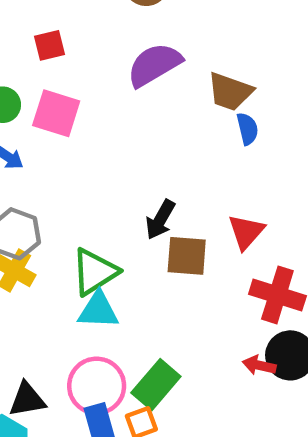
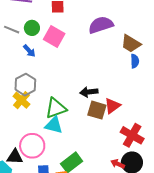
black arrow: (160, 220) -> (89, 92), turned 42
red triangle: (246, 232) -> (112, 106), moved
pink circle: (97, 386) -> (32, 146), moved

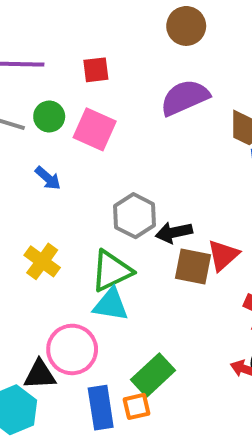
blue arrow: (29, 51) -> (48, 178), moved
gray hexagon: (25, 85) -> (135, 216), moved

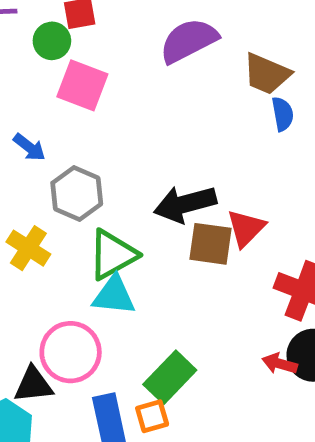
green circle: (49, 117) -> (52, 41), moved
gray hexagon: (135, 216) -> (77, 194), moved
black arrow: (174, 232) -> (185, 204), size x1.4

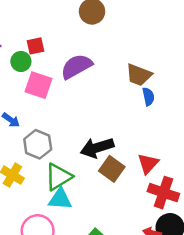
purple semicircle: (189, 41) -> (76, 66), moved
red triangle: (246, 228) -> (148, 164), moved
brown square: (211, 244) -> (112, 169), turned 30

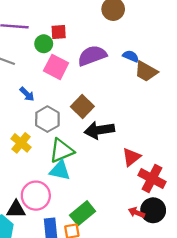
blue semicircle: (148, 97) -> (131, 56), moved, turned -63
red triangle: (148, 164) -> (131, 157), moved
brown square: (112, 169) -> (82, 106), moved

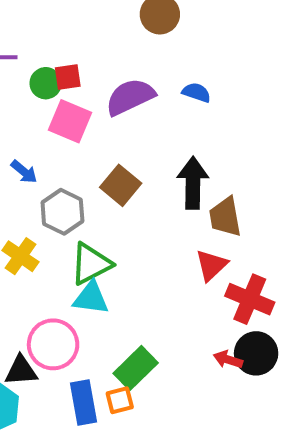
red square: (59, 32) -> (68, 77), moved
brown trapezoid: (146, 71) -> (225, 217), moved, turned 55
black arrow: (99, 130) -> (193, 183), moved, turned 104

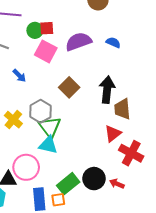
gray hexagon: (62, 212) -> (41, 111), moved
green triangle: (91, 264) -> (50, 127), turned -45
black circle: (256, 353) -> (94, 179), moved

